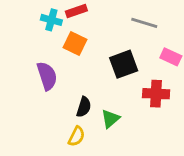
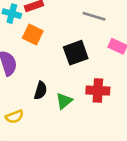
red cross: (156, 94) -> (98, 91), moved
yellow semicircle: (76, 136) -> (14, 117), moved, turned 42

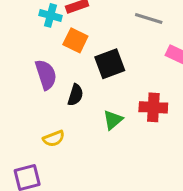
black square: (76, 53) -> (110, 64), moved
black semicircle: (41, 91) -> (75, 95), moved

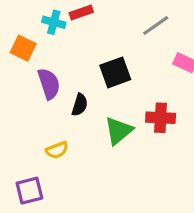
gray line: (149, 19) -> (156, 25), turned -52
orange square: (75, 40) -> (23, 48), moved
green triangle: (113, 120) -> (118, 131), size x1.4

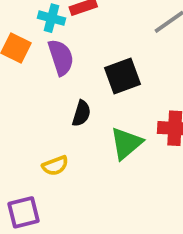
purple semicircle: (49, 84) -> (61, 57), moved

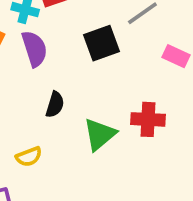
black square: (122, 76) -> (101, 43), moved

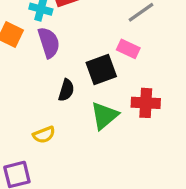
black square: (101, 43) -> (101, 69), moved
pink rectangle: (176, 56) -> (128, 49), moved

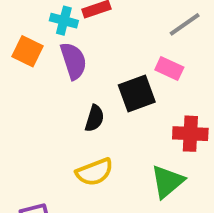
green triangle: (104, 116) -> (167, 182), moved
yellow semicircle: (44, 135) -> (95, 172), moved, size x1.4

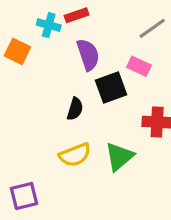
purple semicircle: (73, 61) -> (88, 55), moved
green triangle: (167, 182) -> (119, 157), moved

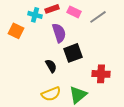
pink rectangle: (139, 66) -> (74, 12), moved
black semicircle: (75, 109) -> (51, 66), turned -48

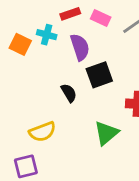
cyan cross: (35, 15) -> (47, 35), moved
yellow semicircle: (51, 94) -> (42, 132), moved

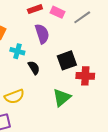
cyan cross: (47, 35) -> (17, 51), moved
black square: (99, 75) -> (67, 60), moved

